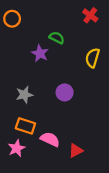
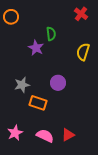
green semicircle: (57, 38) -> (51, 34), turned 56
orange rectangle: (25, 126) -> (38, 103), moved
pink semicircle: (50, 139) -> (45, 136), moved

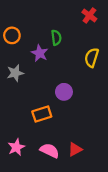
orange circle: (11, 17) -> (12, 35), moved
gray star: (22, 85) -> (15, 73), moved
orange rectangle: (38, 103) -> (42, 114), turned -36

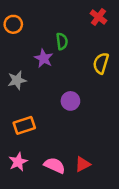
orange circle: (12, 35) -> (13, 24), moved
orange rectangle: (42, 114) -> (24, 125), moved

